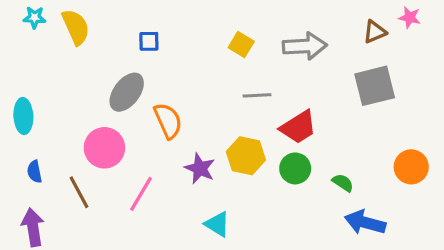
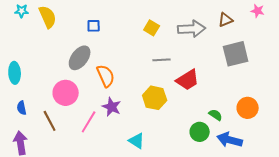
brown triangle: (375, 32) -> (226, 20), moved
orange circle: (411, 167) -> (248, 108), moved
purple star: (200, 168) -> (112, 107), moved
green circle: (295, 168) -> (200, 132), moved

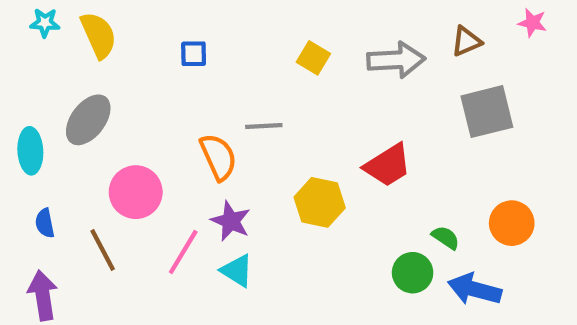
gray ellipse: (80, 58) -> (88, 120), moved
gray line: (162, 60) -> (264, 126), moved
cyan triangle: (137, 141) -> (237, 271), moved

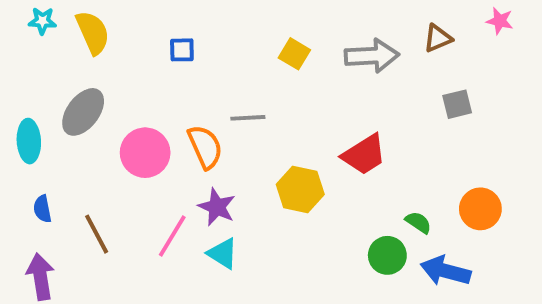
gray square: (487, 112) -> (457, 104), size x0.6
pink circle: (136, 192) -> (145, 153), moved

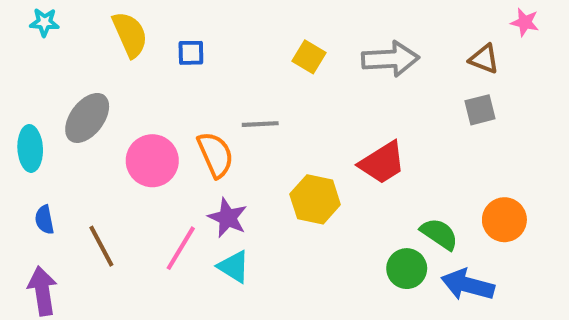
yellow semicircle: (93, 33) -> (130, 34), moved
brown triangle: (438, 38) -> (484, 59), moved, turned 44
green semicircle: (418, 222) -> (439, 234), size x1.4

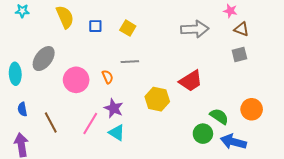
pink star: (525, 22) -> (230, 11), moved
yellow square: (309, 57) -> (128, 28), moved
orange semicircle: (215, 155) -> (108, 77), size x0.6

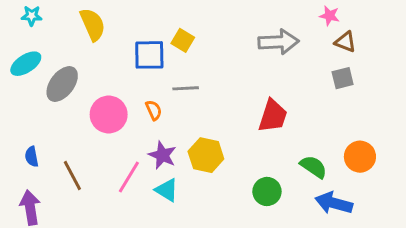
blue square: (95, 26) -> (149, 55), moved, size x1.6
cyan ellipse: (15, 74) -> (26, 64), moved, turned 60
red trapezoid: (191, 81) -> (273, 116), turned -40
yellow hexagon: (157, 99) -> (206, 155), moved
green circle: (203, 134) -> (267, 191), moved

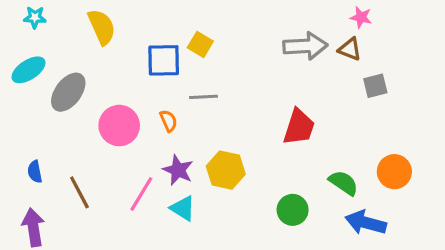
brown triangle: (345, 42) -> (350, 49), moved

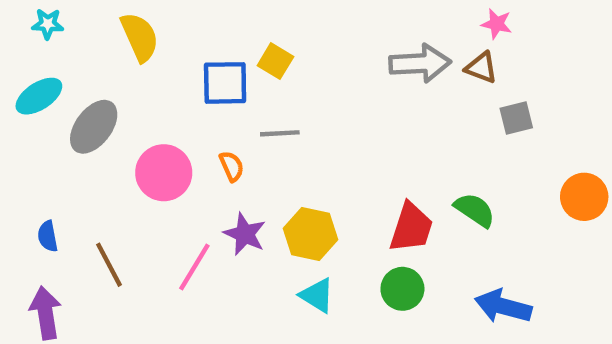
red trapezoid: (299, 127) -> (411, 227), moved
orange circle: (394, 172) -> (584, 197), moved
green semicircle: (343, 183) -> (475, 210), moved
cyan triangle: (183, 208) -> (317, 295), moved

